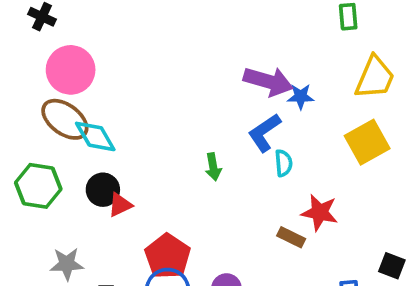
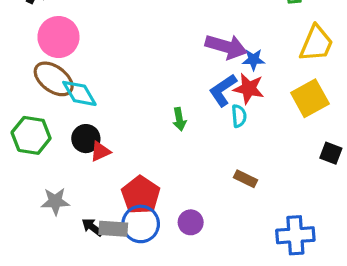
red star: (320, 212) -> (249, 89), moved
black square: (392, 266) -> (331, 153), moved

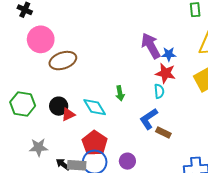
purple arrow: (226, 47) -> (151, 46), turned -135
brown ellipse: (54, 79) -> (63, 61), moved, turned -55
blue L-shape: (223, 90) -> (149, 119), moved
cyan diamond: (79, 93) -> (95, 107), moved

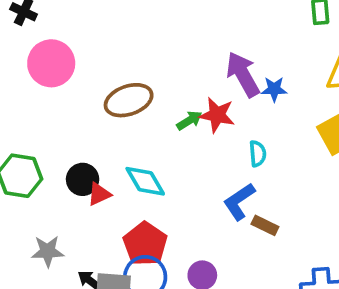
brown ellipse: (63, 61) -> (129, 100), moved
red star: (166, 73) -> (217, 115), moved
green arrow: (120, 93) -> (189, 120), moved, turned -112

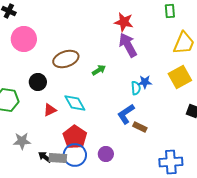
blue star: (274, 89) -> (145, 82), moved
red star: (217, 115) -> (124, 22), moved
black circle: (83, 179) -> (38, 82), moved

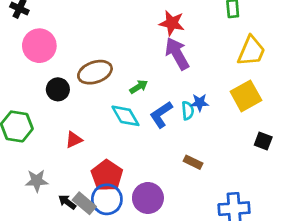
black circle: (38, 82) -> (58, 89), moved
cyan diamond: (75, 103) -> (125, 116), moved
blue L-shape: (126, 114) -> (161, 115), moved
purple circle: (106, 154) -> (148, 198), size x1.5
gray rectangle: (58, 158) -> (84, 203), turned 36

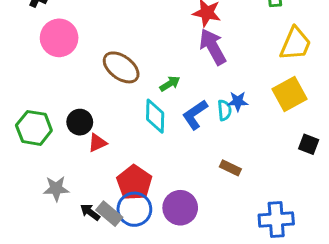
brown ellipse: (95, 72) -> (121, 67), turned 56
black circle: (58, 89) -> (80, 122), moved
cyan diamond: (125, 116) -> (155, 116), turned 32

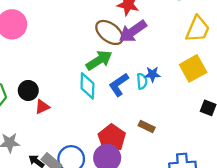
purple arrow: (213, 47) -> (133, 31), turned -96
brown ellipse: (121, 67) -> (109, 32), moved
green arrow: (170, 84) -> (99, 60), size x1.6
red pentagon: (134, 183) -> (112, 138), moved

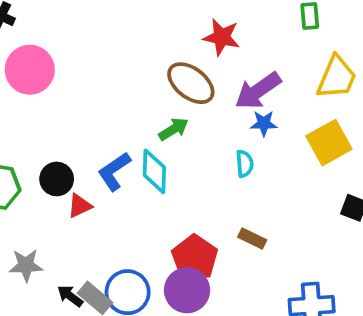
purple arrow: (133, 31) -> (258, 91), moved
green arrow: (99, 60) -> (174, 129), size x0.7
blue star: (152, 74) -> (264, 123), moved
blue L-shape: (119, 85) -> (114, 171), moved

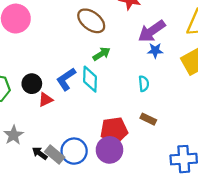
brown ellipse: (191, 83) -> (91, 21), moved
cyan semicircle: (245, 164) -> (144, 84), moved
red pentagon: (195, 258) -> (114, 130), turned 30
gray star: (26, 265) -> (14, 135), turned -30

